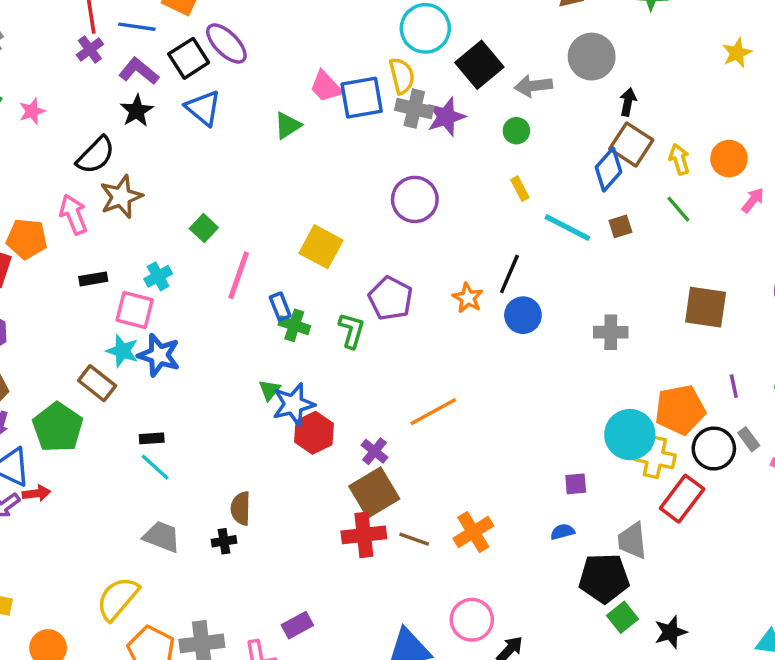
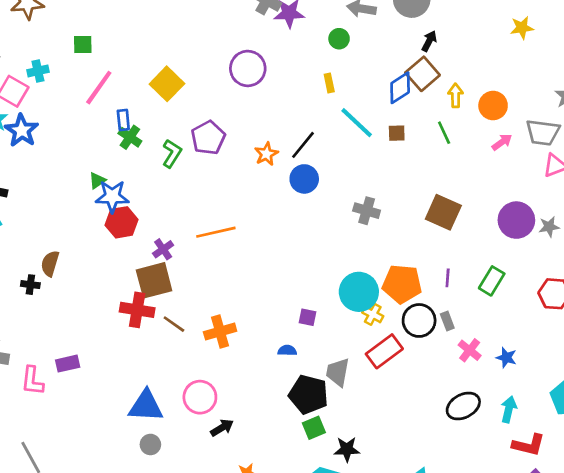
green square: (204, 228) -> (83, 44), turned 30
yellow cross: (655, 457) -> (373, 314), size x0.7

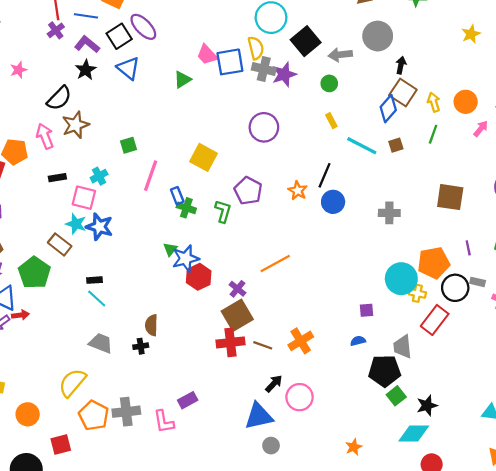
green line: (444, 133) -> (433, 134), turned 60
gray rectangle: (447, 321) -> (478, 282), turned -40
black arrow: (222, 428) -> (274, 384), moved

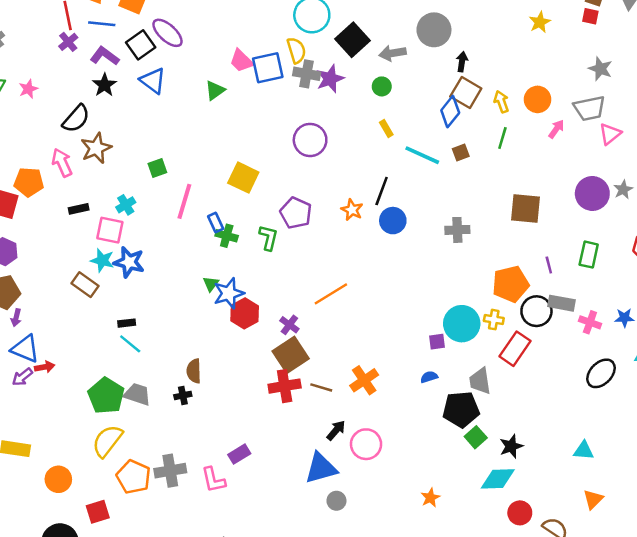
green pentagon: (34, 273) -> (106, 396), moved
cyan circle: (401, 279) -> (462, 324), moved
gray rectangle: (478, 282) -> (562, 303), size x1.5

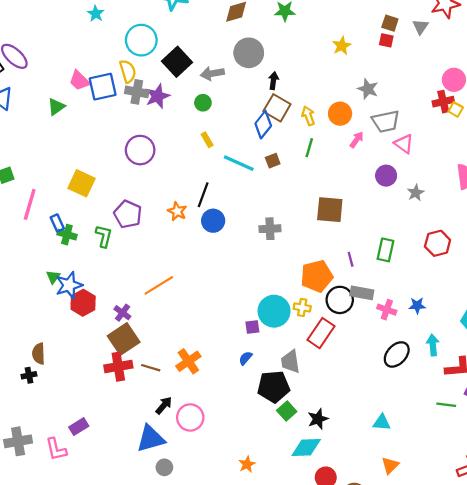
gray star: (600, 69) -> (368, 89), moved
pink triangle: (610, 134) -> (404, 144), turned -45
purple circle: (592, 193) -> (386, 176), moved, size x0.7
blue semicircle: (429, 377) -> (245, 358), turned -32

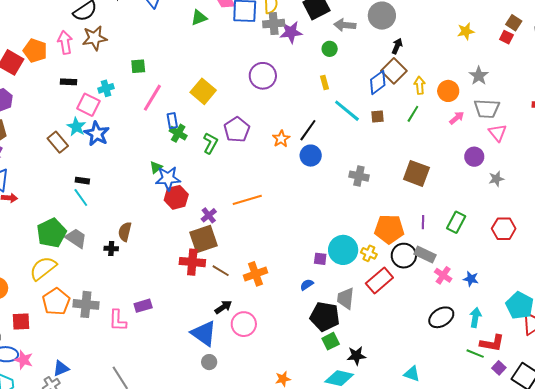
gray cross: (137, 92) -> (274, 24), turned -30
green line: (446, 405) -> (475, 354), moved
blue triangle: (151, 439) -> (204, 333), turned 36

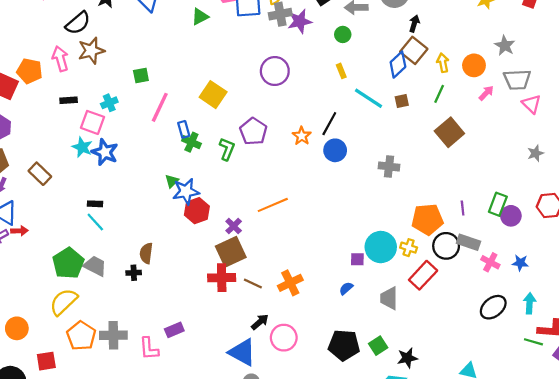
brown rectangle: (58, 142) -> (40, 174), moved
purple circle: (474, 157) -> (511, 216), moved
brown square: (416, 173) -> (449, 132), moved, turned 36
black pentagon: (325, 317) -> (344, 345), moved

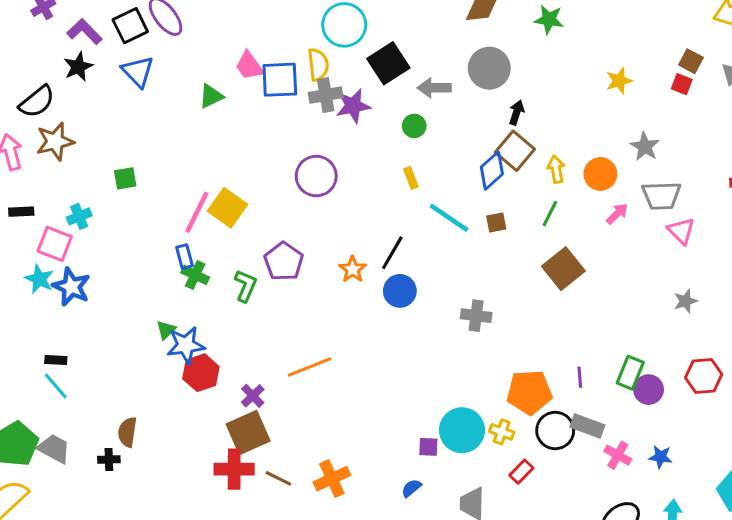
pink line: (160, 107) -> (197, 212), moved
red rectangle: (423, 275) -> (521, 472), size x0.6

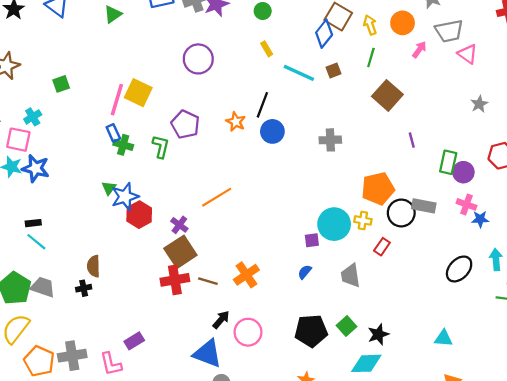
purple line: (580, 377) -> (412, 140), moved
pink cross: (618, 455) -> (466, 204), moved

